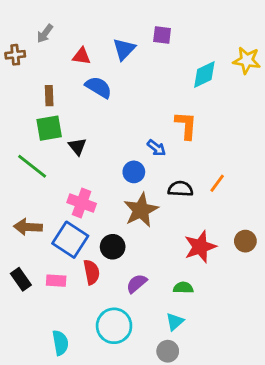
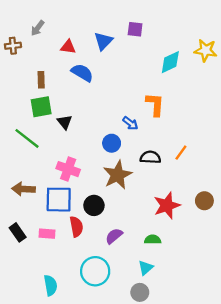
blue square: (70, 240) -> (59, 200), turned -32

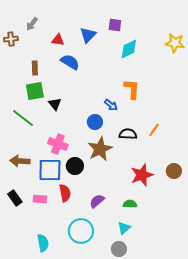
cyan diamond: (170, 62) -> (129, 49), moved
black circle: (94, 205) -> (75, 166), moved

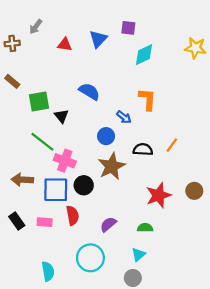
blue semicircle: (70, 62) -> (89, 91), moved
brown rectangle: (35, 68) -> (12, 81), moved, turned -48
green line: (23, 118) -> (42, 142), moved

